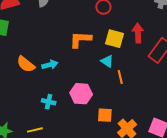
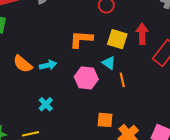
pink hexagon: (81, 94) -> (86, 78), moved
cyan cross: (49, 102) -> (46, 104), turned 32

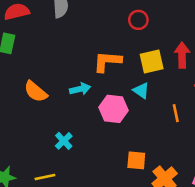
yellow square: (117, 39) -> (152, 61), turned -30
cyan arrow: (48, 65) -> (80, 89), moved
orange line: (122, 80) -> (176, 113), moved

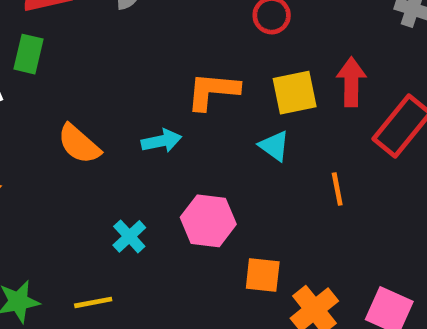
pink hexagon: (114, 109) -> (208, 221), moved

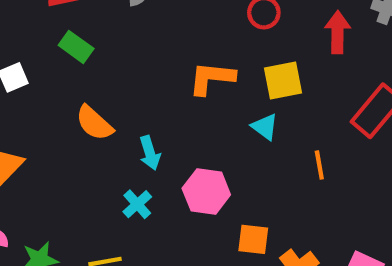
green rectangle: (28, 54) -> (76, 47), moved, turned -68
red arrow: (351, 82) -> (338, 32), moved
cyan arrow: (161, 141) -> (150, 153), moved, turned 84

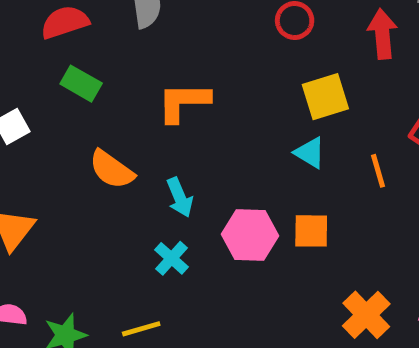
orange L-shape: (212, 78) -> (183, 102), moved
orange line: (319, 165) -> (378, 171), moved
orange square: (253, 239) -> (311, 231), moved

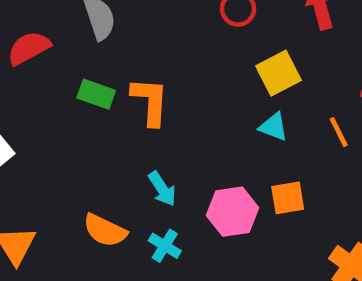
green rectangle: (81, 84) -> (96, 94), moved
orange L-shape: (183, 102) -> (150, 101), turned 104
orange semicircle: (112, 170) -> (105, 230), moved

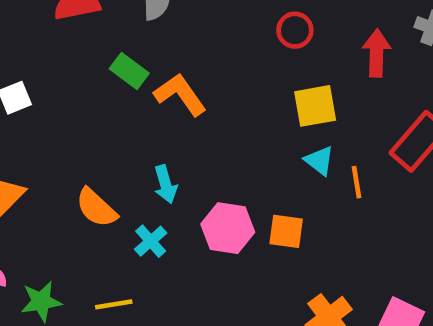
orange L-shape: (150, 101) -> (180, 94), turned -56
cyan triangle: (274, 127) -> (319, 161), moved

